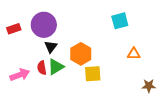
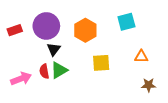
orange hexagon: (81, 54) -> (85, 30), moved
yellow square: (93, 74) -> (101, 63), moved
brown star: (149, 86) -> (149, 85), moved

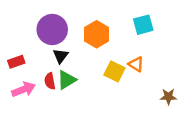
red rectangle: (15, 30) -> (16, 62), moved
orange triangle: (141, 57) -> (136, 64), moved, turned 32
yellow square: (101, 63) -> (114, 71), turned 30

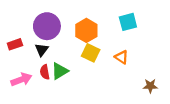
black triangle: (61, 56) -> (42, 50), moved
red rectangle: (16, 62) -> (15, 44), moved
yellow square: (114, 71) -> (91, 53), moved

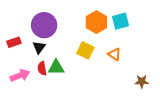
orange hexagon: (86, 30) -> (96, 22), moved
green triangle: (60, 71) -> (56, 67), turned 30

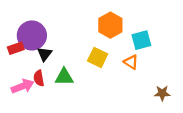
cyan square: (121, 21) -> (141, 40), moved
purple circle: (44, 25) -> (32, 35), moved
red semicircle: (42, 68) -> (39, 78), moved

